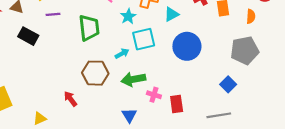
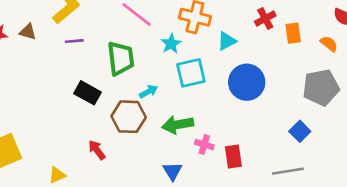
orange semicircle: (251, 16) -> (329, 44), turned -56
black rectangle: (28, 36) -> (88, 93), moved
cyan arrow: (122, 54) -> (149, 91), moved

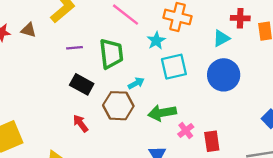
red cross: (265, 19) -> (240, 18), turned 30
purple line: (74, 41) -> (75, 48), moved
cyan triangle: (227, 41) -> (221, 38), moved
pink cross: (204, 145) -> (186, 131), turned 35
red arrow: (97, 150) -> (80, 123), moved

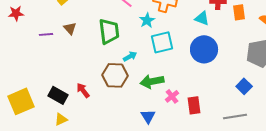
brown triangle: (28, 30) -> (70, 28), moved, turned 32
cyan triangle: (221, 38) -> (202, 18), turned 49
purple line: (75, 48) -> (46, 34), moved
black rectangle: (82, 84) -> (58, 95), moved

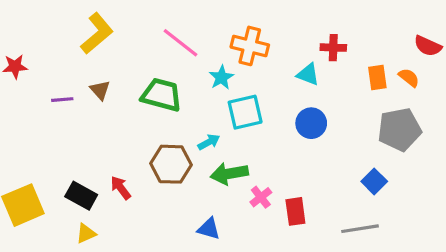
orange rectangle: (239, 12) -> (377, 77), moved
green trapezoid: (109, 31) -> (162, 95), turned -68
blue circle: (204, 49) -> (311, 123), size x0.7
cyan arrow: (130, 56) -> (209, 142), moved
blue triangle: (148, 116) -> (209, 229), moved, turned -42

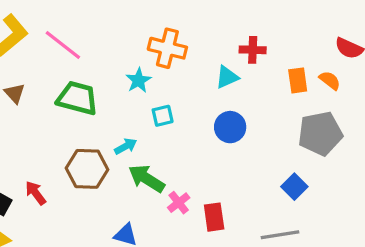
pink line: (180, 43) -> (63, 45), moved
cyan triangle: (308, 74) -> (227, 77), turned -45
cyan square: (245, 112) -> (163, 116), size x0.6
green arrow: (229, 174) -> (146, 178), turned 42

